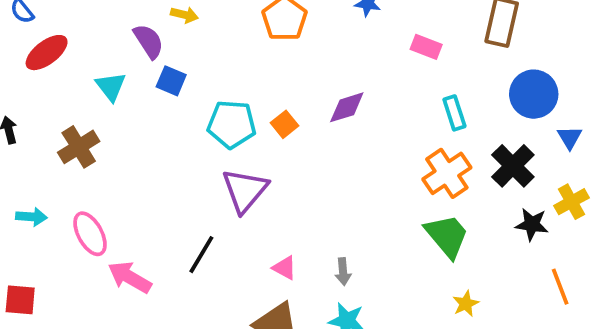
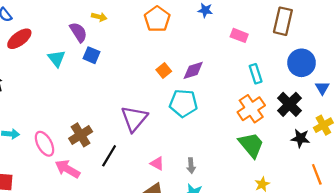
cyan pentagon: (232, 124) -> (183, 103), moved
orange square: (284, 124) -> (164, 70), moved
brown cross: (79, 147) -> (81, 135), moved

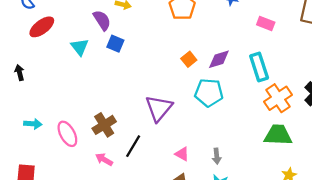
cyan rectangle: (256, 74) -> (259, 67), moved, size x1.4
green trapezoid: (251, 145) -> (278, 135), turned -48
pink arrow: (67, 169) -> (104, 159), moved, size x0.7

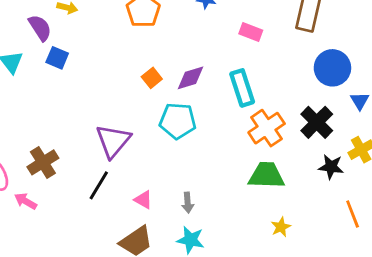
black line: (133, 146) -> (99, 185), moved
pink arrow: (104, 159) -> (26, 201), moved

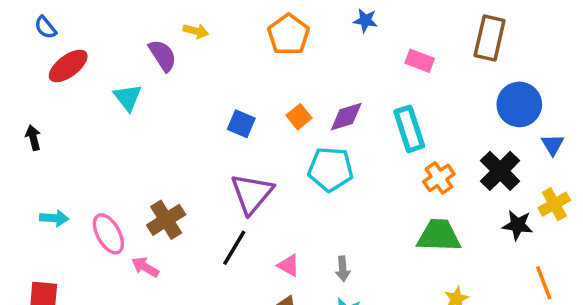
blue square: (57, 58) -> (241, 124), moved
orange cross: (267, 128) -> (439, 178), size x0.7

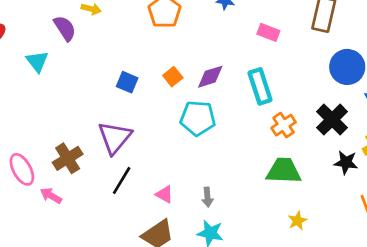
purple triangle: (252, 194) -> (115, 138), moved

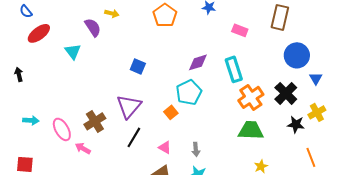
orange square: (173, 77) -> (171, 112), moved
cyan pentagon: (198, 118) -> (189, 92), turned -30
orange cross: (284, 125) -> (251, 97), size x1.4

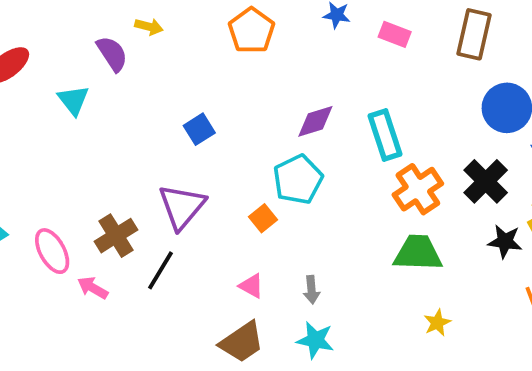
pink rectangle: (240, 30) -> (395, 34), moved
blue square: (138, 66) -> (199, 129), turned 35
black line: (134, 137) -> (161, 270), moved

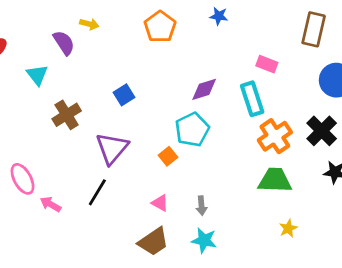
pink rectangle: (395, 34) -> (267, 64), moved
brown cross: (116, 236) -> (67, 115), moved

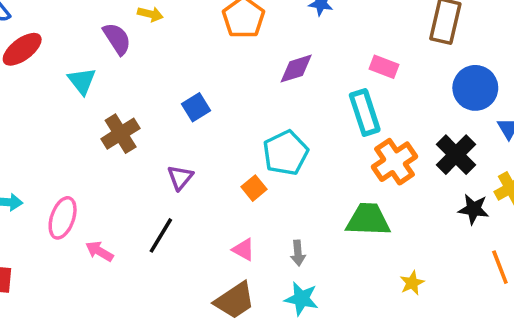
purple diamond: (204, 89) -> (296, 69), moved
purple triangle: (112, 148) -> (180, 177), size x0.6
pink ellipse: (23, 179) -> (63, 218), turned 48
green trapezoid: (275, 180) -> (368, 220), moved

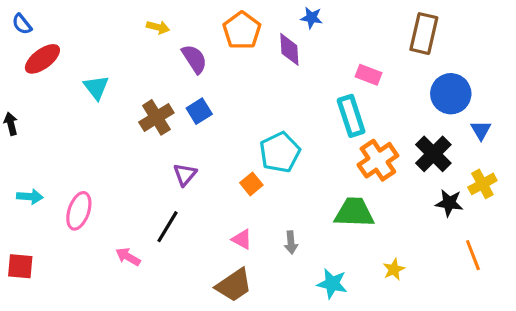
purple semicircle: (117, 39) -> (194, 59), moved
purple diamond: (296, 69) -> (289, 49), moved, turned -76
brown cross: (121, 134) -> (156, 117), moved
pink arrow: (99, 251) -> (128, 257), moved
cyan star: (301, 299) -> (332, 284), moved

